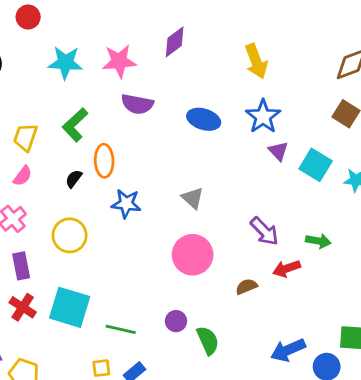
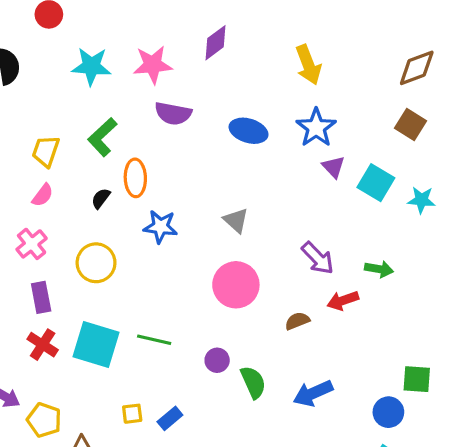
green line: (121, 329) -> (154, 340), moved
blue arrow: (288, 350) -> (313, 393), moved

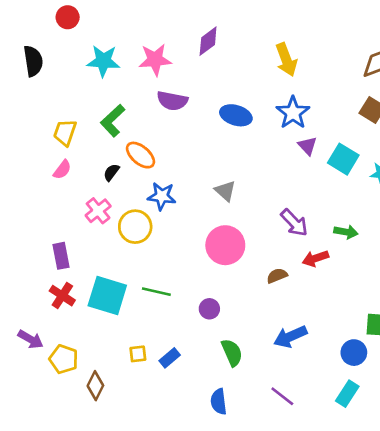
orange ellipse: (135, 178) -> (140, 155), turned -48
pink cross: (32, 244) -> (98, 211), moved
yellow circle: (96, 263) -> (135, 227), moved
green semicircle: (253, 382) -> (232, 353), moved

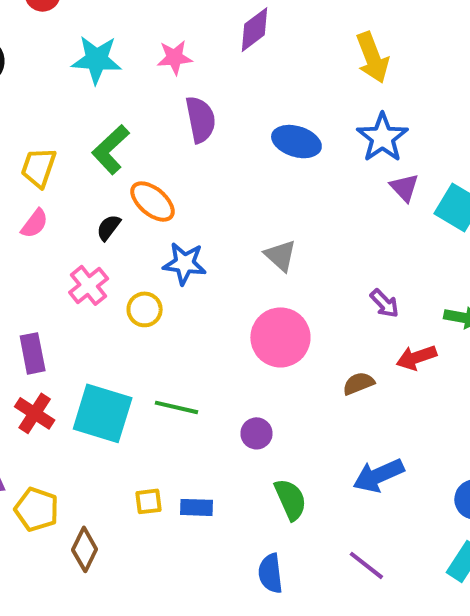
pink star: (155, 60) -> (175, 58), size x0.7
purple semicircle: (172, 101) -> (201, 120), turned -112
purple arrow: (294, 223) -> (384, 303), size x0.7
yellow circle: (135, 227) -> (145, 309), size x0.7
blue rectangle: (170, 358) -> (197, 507), turned 42

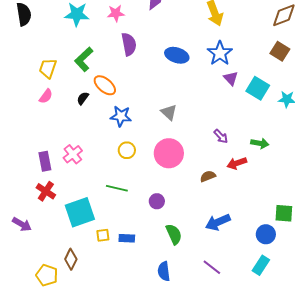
pink cross: (89, 285) -> (73, 154), moved
yellow circle: (145, 309) -> (127, 150), moved
cyan square: (103, 413) -> (80, 212), moved, turned -36
yellow pentagon: (37, 509) -> (47, 275), moved

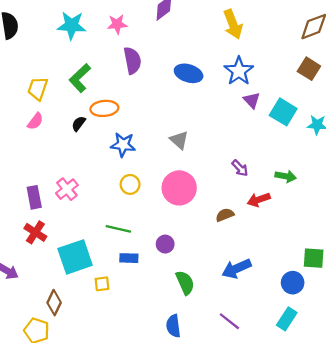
orange ellipse: (105, 85) -> (104, 108), turned -45
blue rectangle: (127, 238) -> (129, 258), moved
brown diamond: (71, 259) -> (54, 303), moved

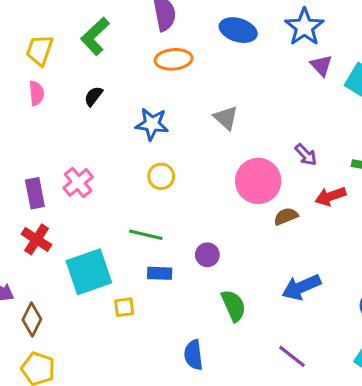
orange ellipse: (104, 108) -> (173, 59), moved
pink semicircle: (35, 121) -> (36, 93), turned -42
pink circle: (179, 188) -> (258, 181), moved
brown diamond: (54, 303) -> (32, 319), moved
blue semicircle: (173, 326) -> (193, 355), moved

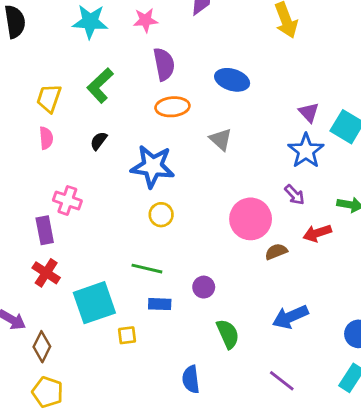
blue star: (304, 27) -> (306, 151), moved
gray triangle: (226, 118) -> (221, 139), moved
blue star: (152, 124) -> (153, 166), size x1.4
pink cross: (78, 182) -> (67, 200), moved, turned -32

